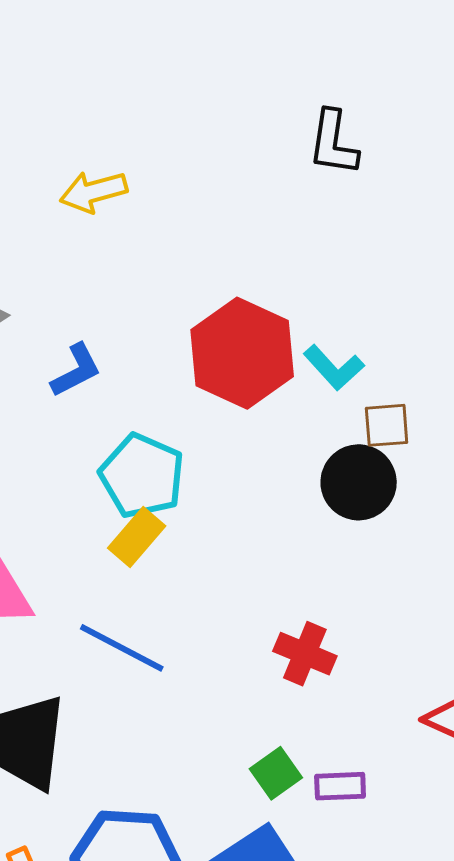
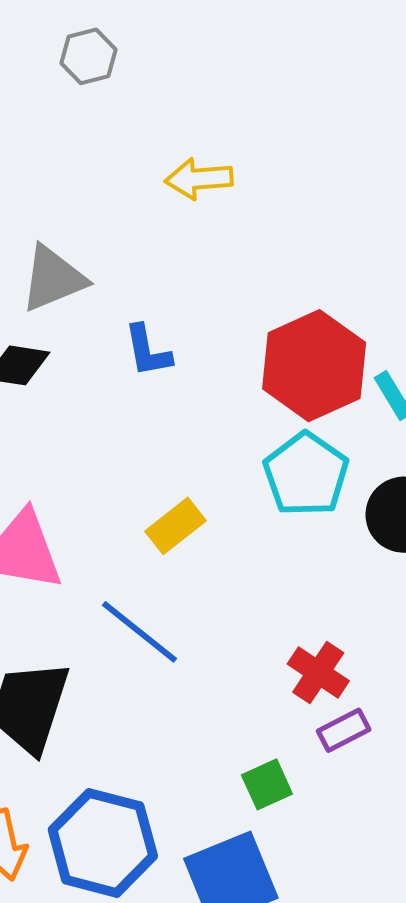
blue L-shape: (76, 370) -> (148, 351), turned 96
cyan pentagon: (142, 476) -> (306, 474), moved
purple rectangle: (340, 786) -> (344, 730), moved, turned -36

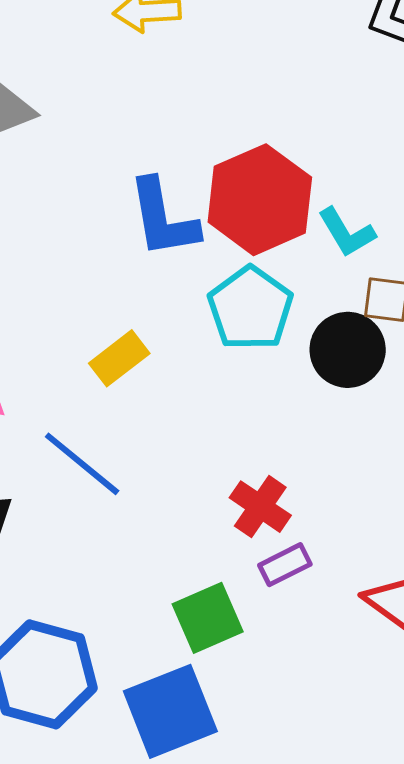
blue L-shape: (148, 351) -> (163, 218), moved, size x1.5
green square: (267, 784) -> (208, 618), size x1.4

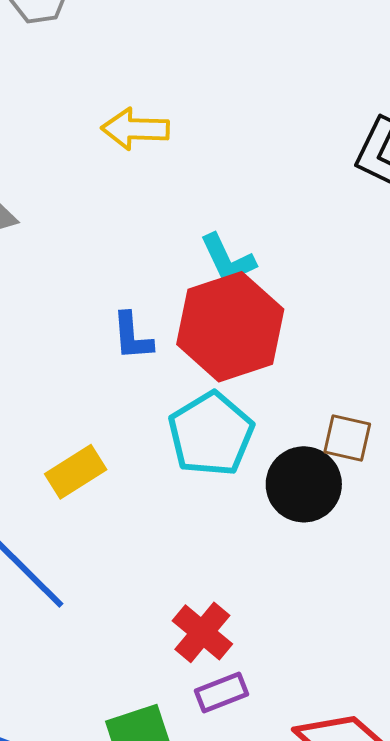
blue L-shape: (163, 218) -> (132, 336), size x0.6
cyan L-shape: (347, 232) -> (228, 259), moved

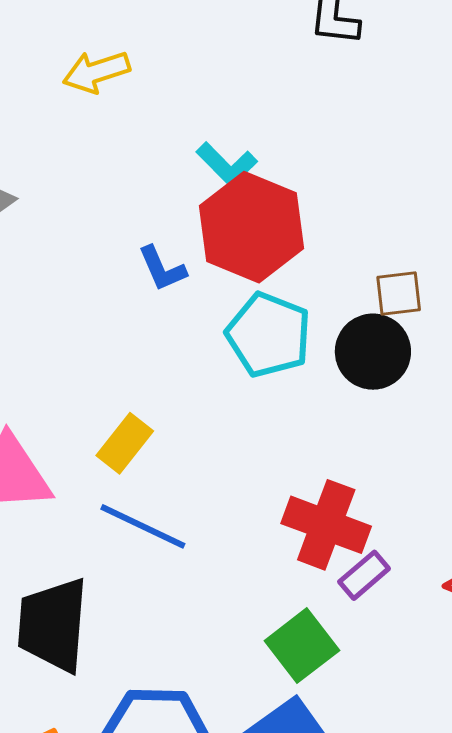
yellow rectangle: (76, 472) -> (125, 443), moved
red cross: (202, 632) -> (326, 525), size x1.4

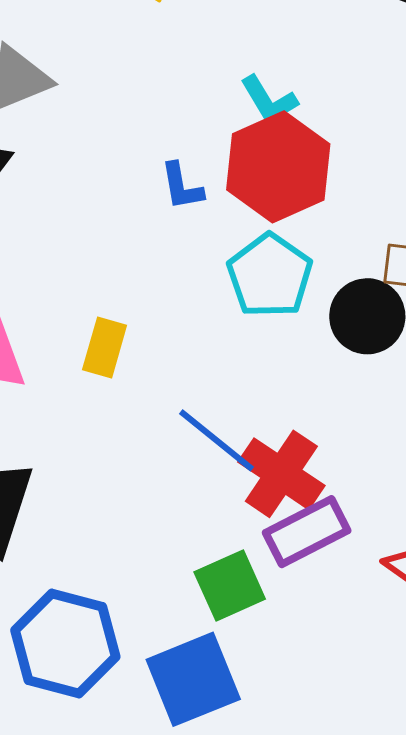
yellow rectangle: (125, 443) -> (105, 347), turned -36
blue line: (143, 526) -> (217, 440), moved
purple rectangle: (364, 575) -> (307, 532), size x1.6

